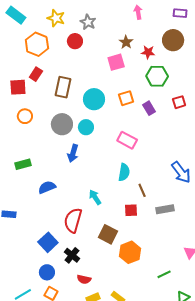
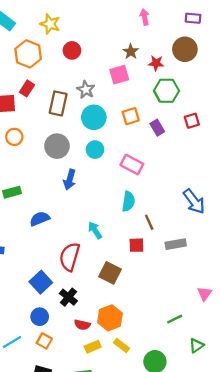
gray star: (88, 22) -> (86, 90), moved
cyan circle: (86, 127) -> (95, 150), moved
orange hexagon: (130, 252) -> (110, 318), moved

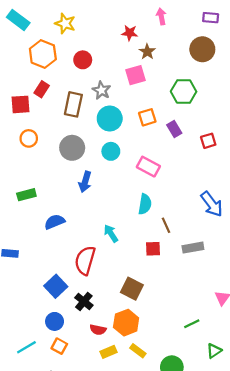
red circle: (72, 50) -> (83, 60), moved
red star: (156, 63) -> (130, 33), moved
red square: (192, 121) -> (208, 141), moved
brown square: (110, 273) -> (132, 289), moved

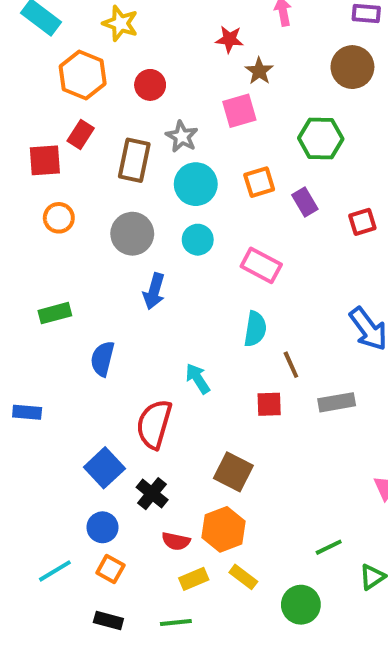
blue semicircle: (55, 222) -> (102, 359), turned -54
green line: (192, 324) -> (329, 547), moved

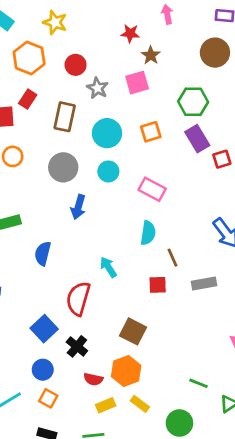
gray star: (182, 136) -> (97, 88), moved
purple rectangle: (305, 202) -> (197, 139), moved, size x1.4
green line: (329, 547) -> (199, 383), turned 48

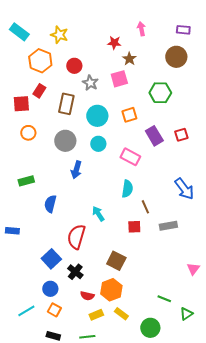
purple rectangle: (197, 139) -> (154, 136), moved

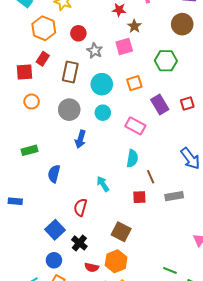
red semicircle: (76, 237) -> (80, 207), size x0.7

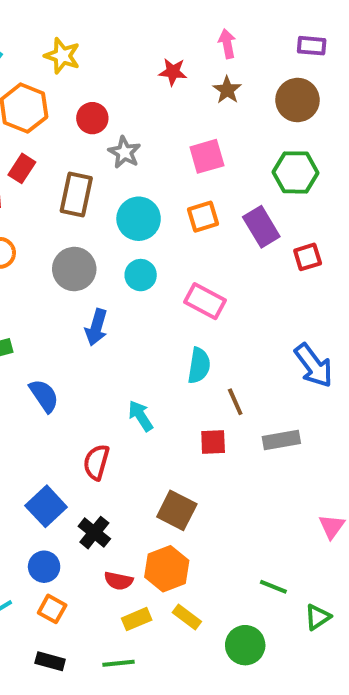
brown star: (134, 26) -> (227, 90), moved
pink square: (124, 47) -> (207, 156), moved
green hexagon: (166, 61) -> (295, 172), moved
purple rectangle: (160, 105) -> (261, 227), moved
blue semicircle: (54, 174) -> (44, 396), turned 132

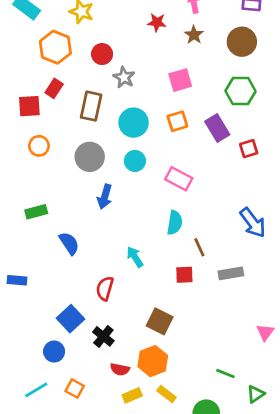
blue circle: (44, 567) -> (54, 352), moved

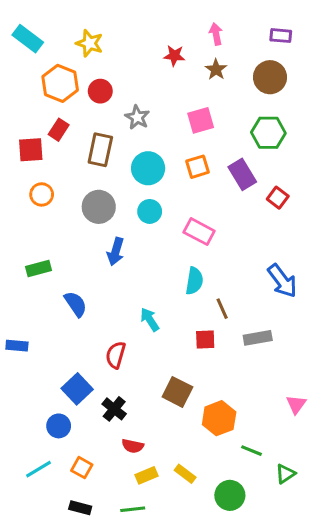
red circle: (102, 54) -> (100, 91), moved
red square: (249, 149) -> (278, 198), turned -36
orange hexagon: (153, 361) -> (219, 418), moved

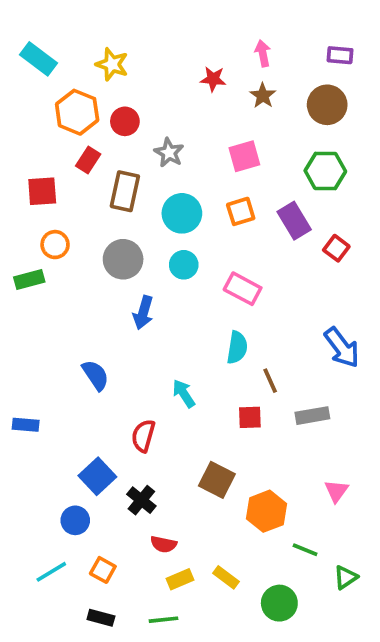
red rectangle: (59, 130) -> (88, 160), moved
green rectangle: (39, 269) -> (29, 279), moved
pink triangle: (296, 404) -> (336, 491), moved

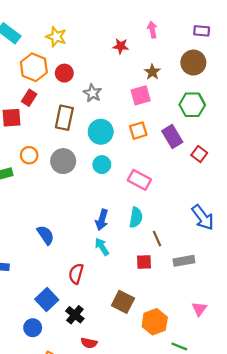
brown star: (263, 96) -> (152, 72), moved
red rectangle: (88, 160) -> (29, 98), moved
orange circle: (55, 245) -> (29, 155), moved
blue arrow: (143, 313) -> (102, 220), moved

